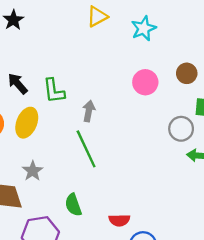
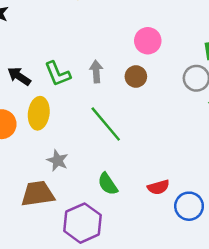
brown circle: (187, 73) -> (136, 77), moved
gray arrow: (89, 111) -> (96, 72), moved

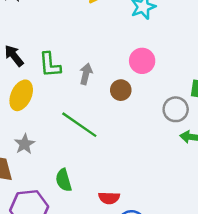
green line: (106, 124) -> (79, 125), turned -33

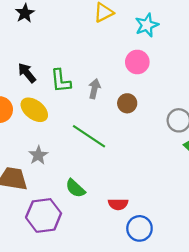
pink circle: (142, 61) -> (137, 62), moved
yellow ellipse: (21, 95) -> (34, 110), turned -76
green semicircle: (64, 180) -> (75, 188), turned -30

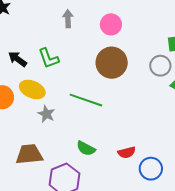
gray arrow: (94, 89) -> (68, 19), moved
brown circle: (127, 103) -> (112, 63), size x1.8
gray star: (38, 155) -> (46, 114), moved

